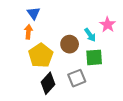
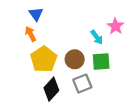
orange arrow: (28, 32) -> (30, 34), turned -32
brown circle: (70, 44) -> (75, 59), moved

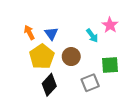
blue triangle: (36, 14) -> (51, 33), moved
green square: (101, 62) -> (110, 65), moved
gray square: (82, 84) -> (90, 83), moved

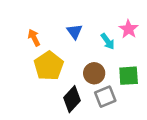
blue triangle: (51, 33) -> (75, 32), moved
brown circle: (71, 57) -> (94, 73), moved
black diamond: (49, 85) -> (72, 99), moved

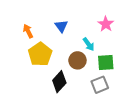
cyan arrow: (108, 41) -> (89, 44), moved
gray square: (105, 97) -> (100, 85), moved

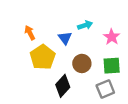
pink star: (106, 24) -> (112, 37), moved
blue triangle: (61, 26) -> (65, 38), moved
cyan arrow: (89, 44) -> (85, 25), moved, turned -72

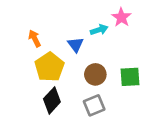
pink star: (112, 37) -> (121, 17), moved
black diamond: (63, 86) -> (52, 100), moved
gray square: (105, 89) -> (94, 105), moved

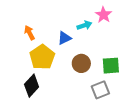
blue triangle: (76, 45) -> (64, 38), turned 40
black diamond: (52, 100) -> (32, 86), moved
gray square: (94, 105) -> (100, 90), moved

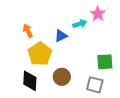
brown circle: (81, 63) -> (62, 77), moved
black diamond: (32, 86) -> (30, 81), turned -40
gray square: (100, 90) -> (95, 85), turned 36

